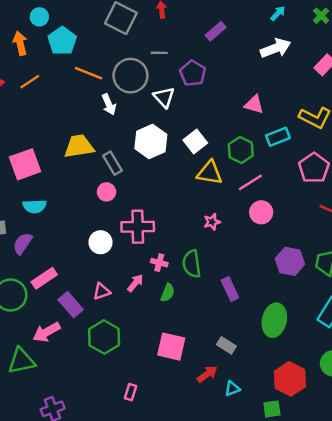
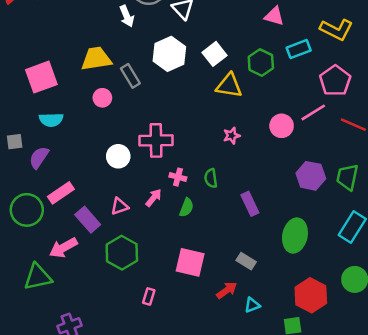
pink line: (250, 182) -> (313, 112), moved
pink circle: (106, 192) -> (102, 98), moved
green semicircle: (192, 264) -> (211, 178), size x0.7
pink rectangle: (130, 392) -> (149, 296), moved

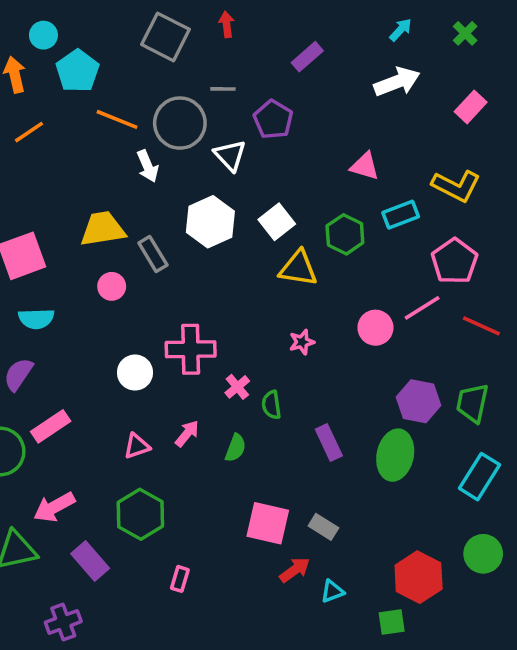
pink cross: (178, 177) -> (237, 387), moved, turned 35
purple rectangle: (88, 220) -> (90, 561), moved
green ellipse: (295, 236) -> (395, 455), moved
pink square: (190, 262) -> (268, 523), moved

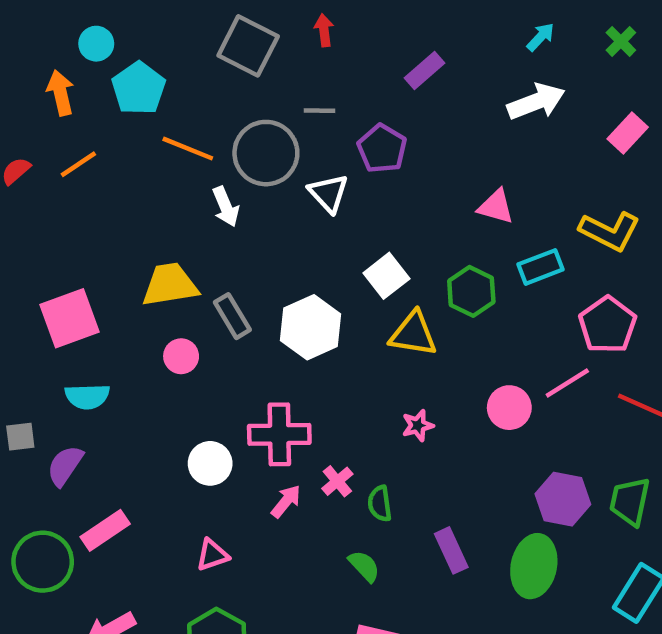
white hexagon: (210, 222) -> (311, 327), moved
pink arrow: (187, 434) -> (286, 501), moved
green semicircle: (235, 448) -> (364, 566), moved, turned -64

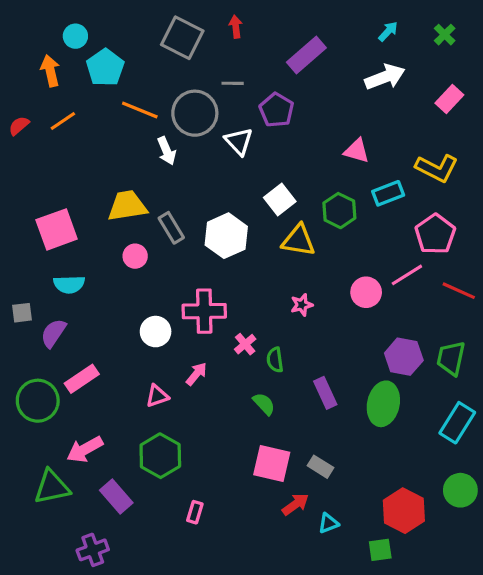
purple rectangle: (424, 70) -> (306, 55), size x1.4
pink arrow: (286, 501) -> (196, 374), moved

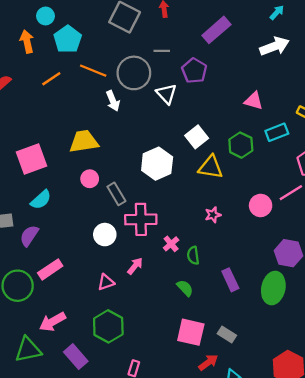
orange line: (63, 121) -> (51, 79), moved
gray rectangle: (171, 228) -> (116, 194), moved
cyan semicircle: (69, 284) -> (41, 200), turned -40

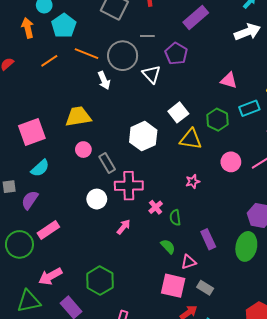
pink circle: (261, 205) -> (231, 162), moved
pink triangle: (106, 282) -> (189, 262), moved

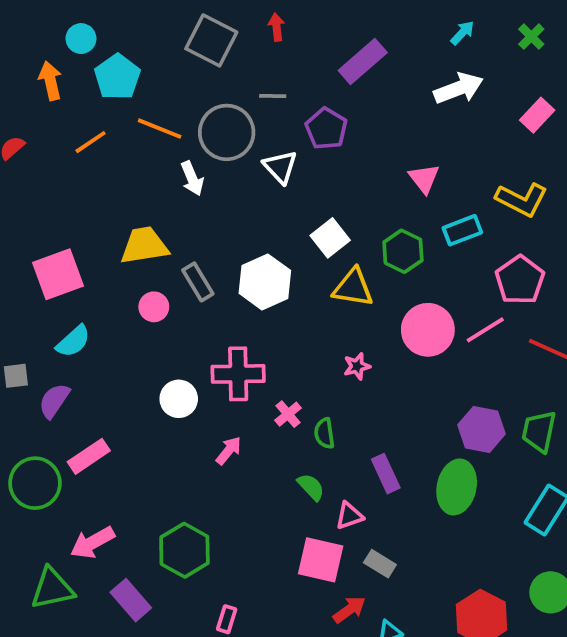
pink triangle: (229, 80) -> (424, 178), turned 36
pink circle: (231, 162) -> (428, 330), size x1.4
gray rectangle: (107, 163) -> (198, 282), moved

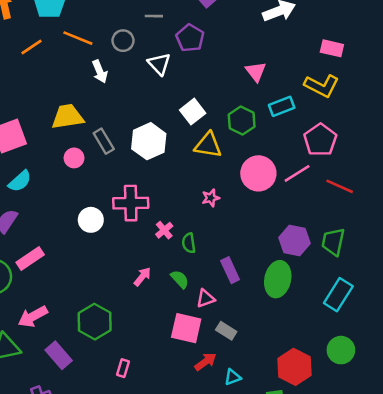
pink rectangle: (537, 115) -> (332, 48), moved, turned 60
gray circle: (227, 132) -> (123, 41), size x0.6
pink arrow: (229, 451) -> (142, 277), moved

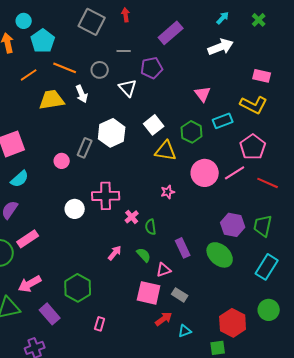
purple pentagon: (190, 38) -> (152, 68), turned 30
yellow trapezoid: (68, 117) -> (52, 100), moved
gray rectangle: (104, 141) -> (85, 148), turned 54
white hexagon: (149, 141) -> (112, 133), moved
green ellipse: (278, 279) -> (220, 255), turned -60

